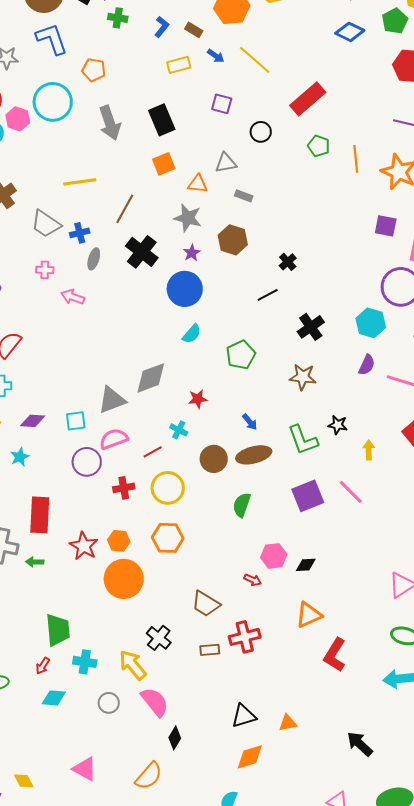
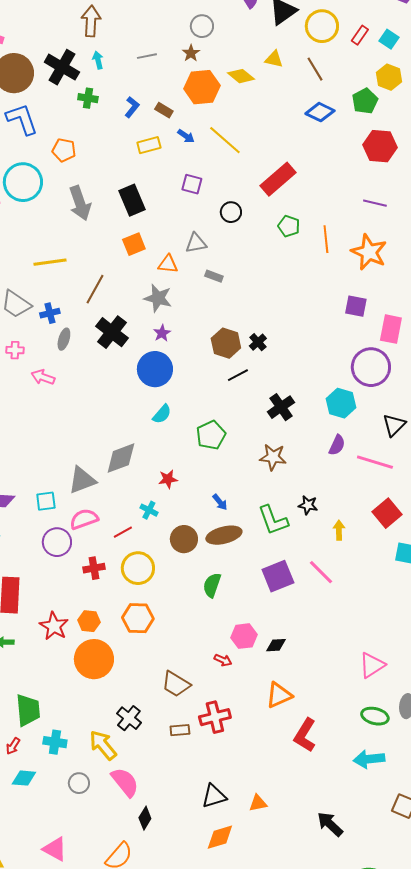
brown hexagon: (233, 240) -> (226, 343), moved

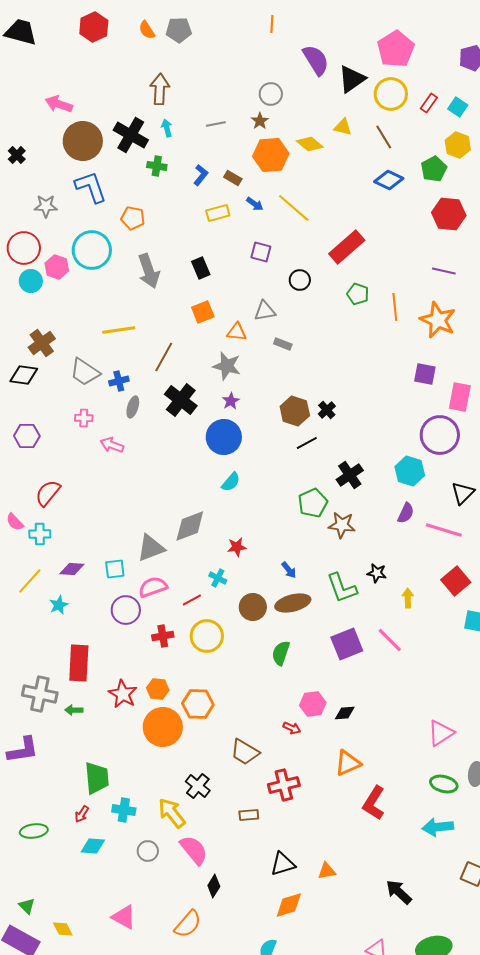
black rectangle: (132, 200) -> (201, 268), size x0.7
green pentagon: (211, 435) -> (313, 503), moved
orange hexagon: (138, 618) -> (198, 704), moved
brown rectangle: (180, 730) -> (249, 815), moved

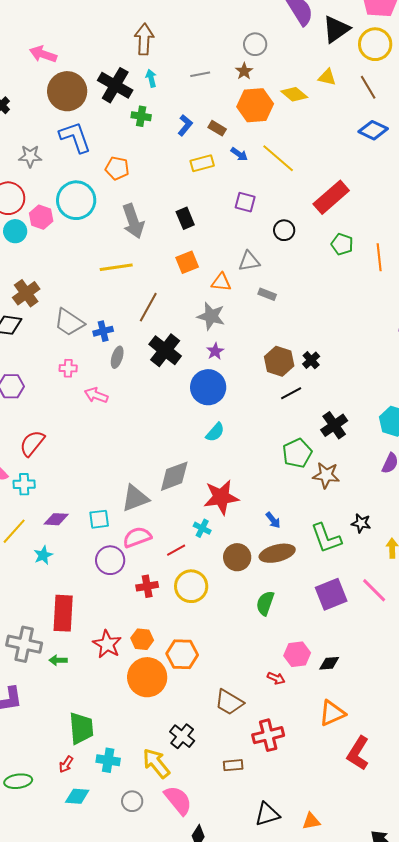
yellow line: (119, 330) -> (116, 267), moved
red star: (237, 547) -> (221, 497), size x1.8

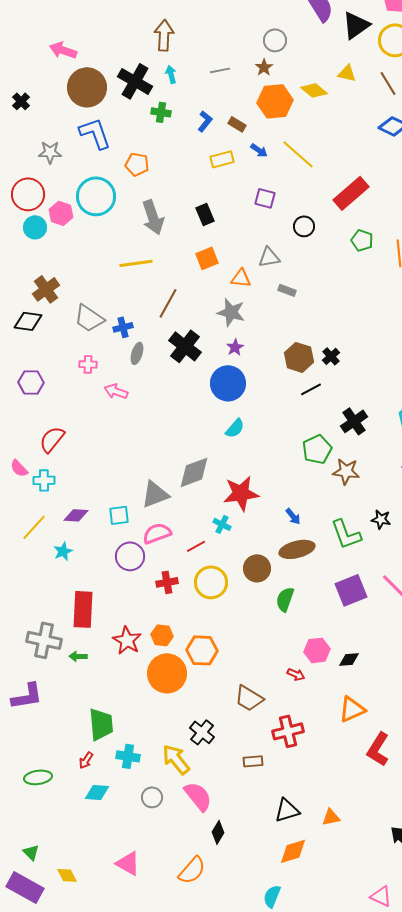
brown circle: (237, 557) -> (257, 568), moved

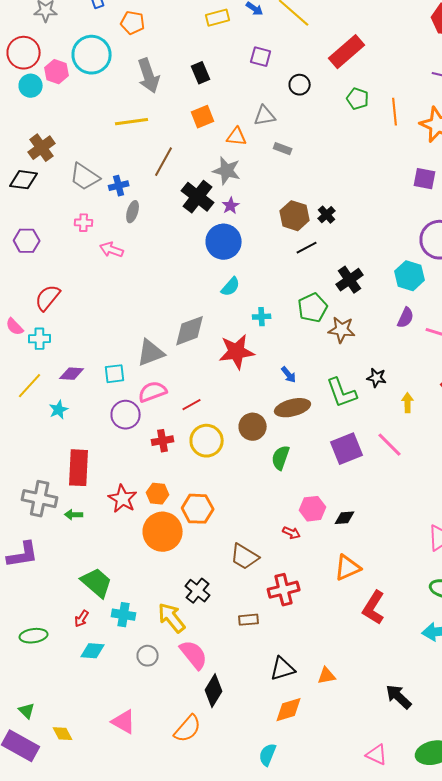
black cross: (185, 346) -> (198, 197), moved
cyan cross: (222, 524) -> (262, 317), moved, turned -30
green trapezoid: (101, 724) -> (97, 583), turned -44
black diamond: (218, 832) -> (214, 691), size x1.4

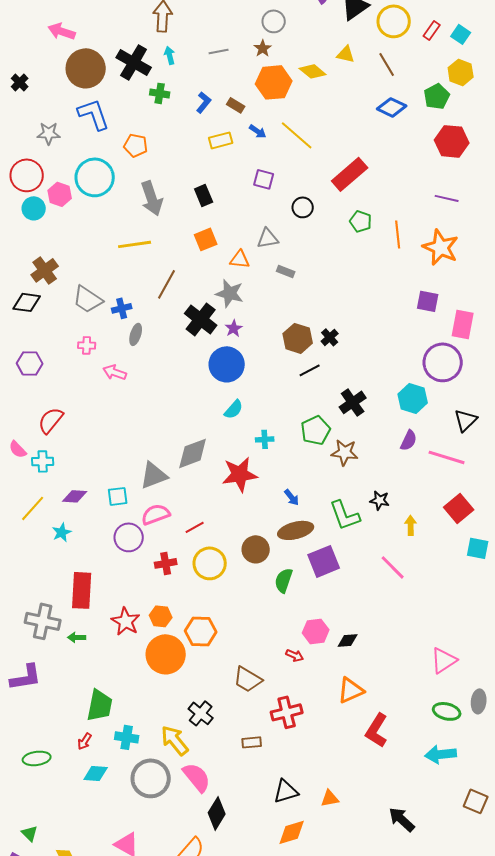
purple square: (347, 449) -> (324, 561), moved
green trapezoid: (97, 583) -> (100, 705), turned 60
gray circle: (148, 656) -> (151, 778), size x1.8

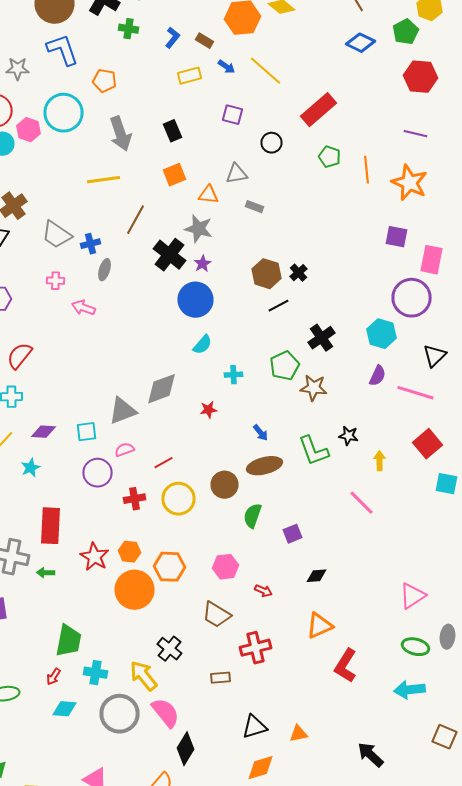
red star: (240, 474) -> (208, 410), size x0.5
pink semicircle: (156, 514) -> (124, 450), size x0.7
purple square: (324, 561) -> (292, 534), moved, size x0.6
pink hexagon: (316, 631) -> (226, 567), moved

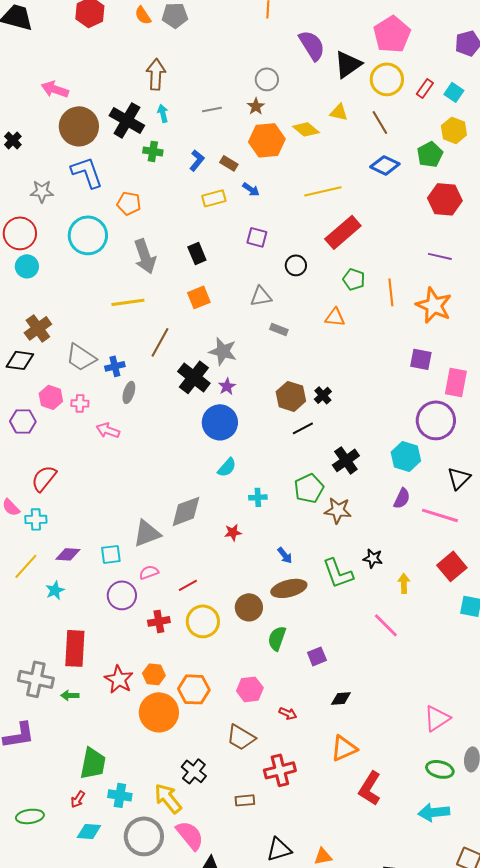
yellow line: (266, 71) -> (323, 191), moved, turned -54
pink hexagon: (28, 130) -> (51, 397), moved
orange triangle: (208, 195) -> (335, 317), moved

